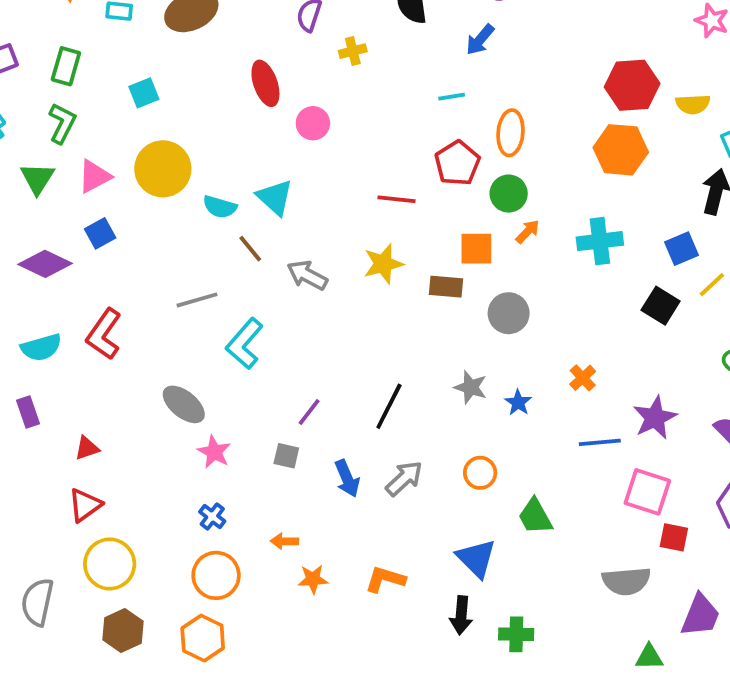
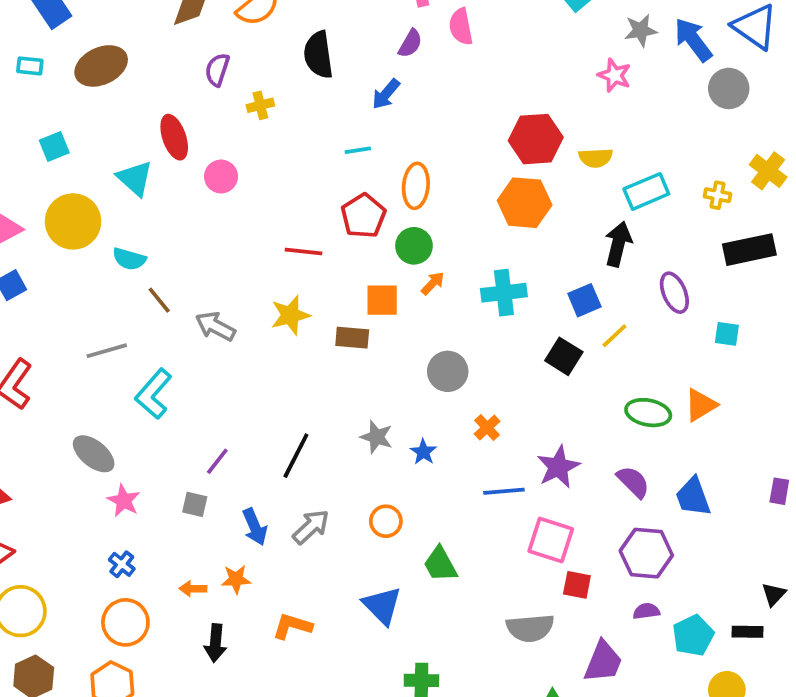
cyan triangle: (275, 197) -> (135, 178), moved
gray circle: (509, 313) -> (448, 371), moved
orange star: (313, 579) -> (236, 579), moved
black arrow: (461, 615) -> (215, 643), moved

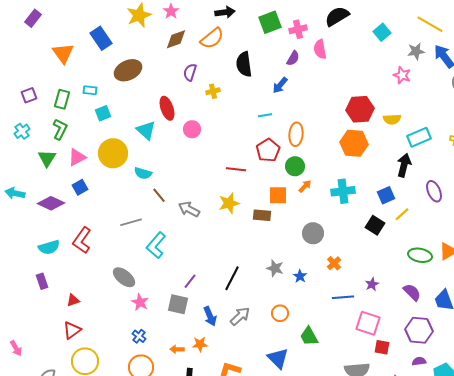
cyan rectangle: (30, 66) -> (90, 90), moved
purple star: (558, 467) -> (372, 284), size x0.6
gray square: (195, 504) -> (178, 304), size x1.5

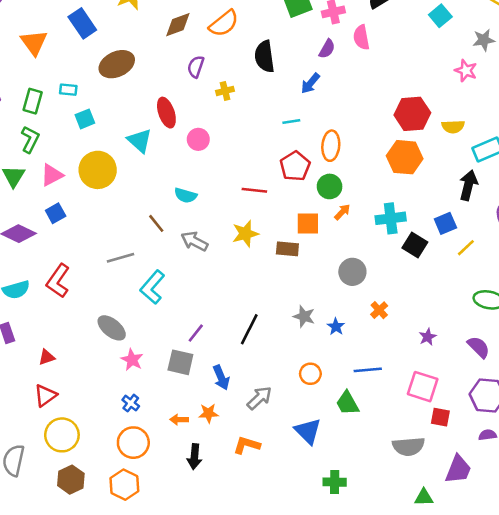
cyan semicircle: (143, 173) -> (186, 195), moved
black square: (375, 225) -> (415, 245), moved
blue line: (343, 297) -> (368, 370), moved
gray arrow: (240, 316) -> (259, 398), moved

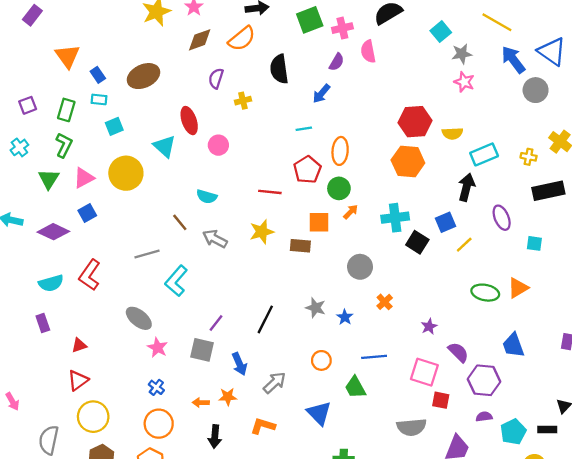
blue rectangle: (82, 23) -> (98, 75), moved, size x0.6
gray star: (484, 40) -> (462, 54), moved
purple semicircle: (479, 347) -> (458, 352), moved

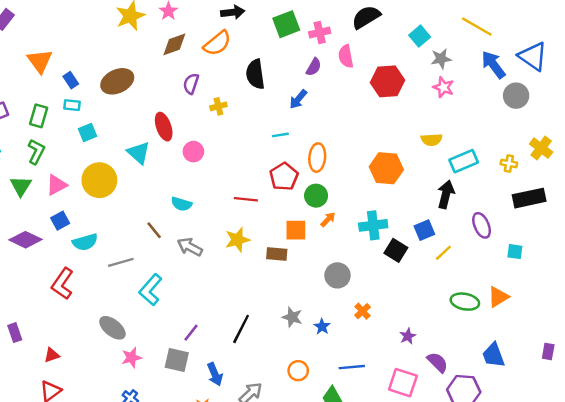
red hexagon: (415, 122) -> (387, 81), moved
cyan semicircle: (51, 283) -> (85, 242), moved
pink star: (158, 348) -> (132, 358), turned 30

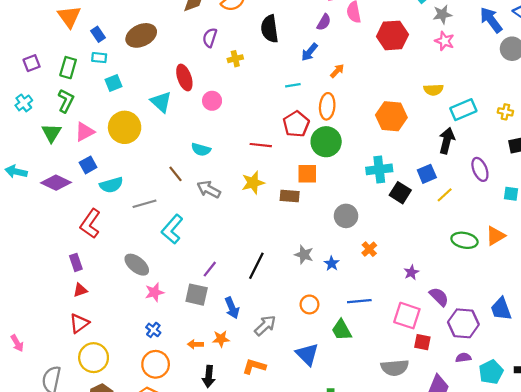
green circle: (316, 196) -> (326, 142), size x1.4
orange arrow: (328, 219) -> (337, 71), moved
purple rectangle: (15, 333) -> (76, 262), moved
blue trapezoid: (493, 355) -> (501, 309), moved

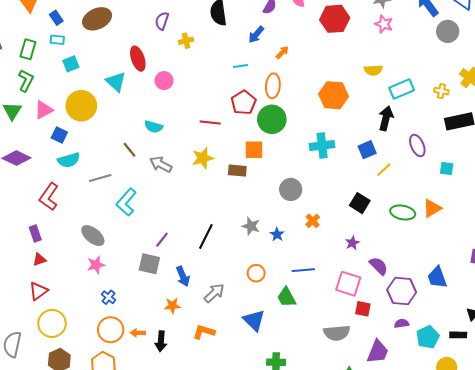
blue square: (88, 165) -> (59, 135), moved, turned -35
black square: (400, 193) -> (360, 203), moved
pink star: (154, 292) -> (96, 265), moved
orange arrow: (195, 344) -> (138, 333), moved

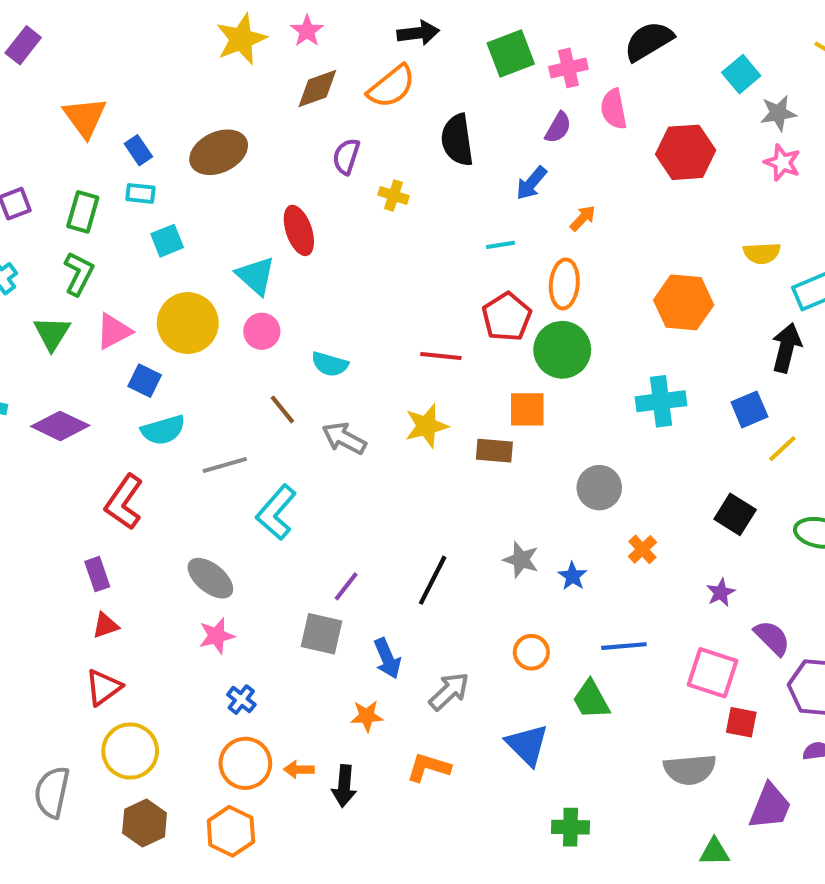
yellow cross: (186, 41) -> (394, 195), turned 32
pink circle: (164, 81) -> (262, 331), moved

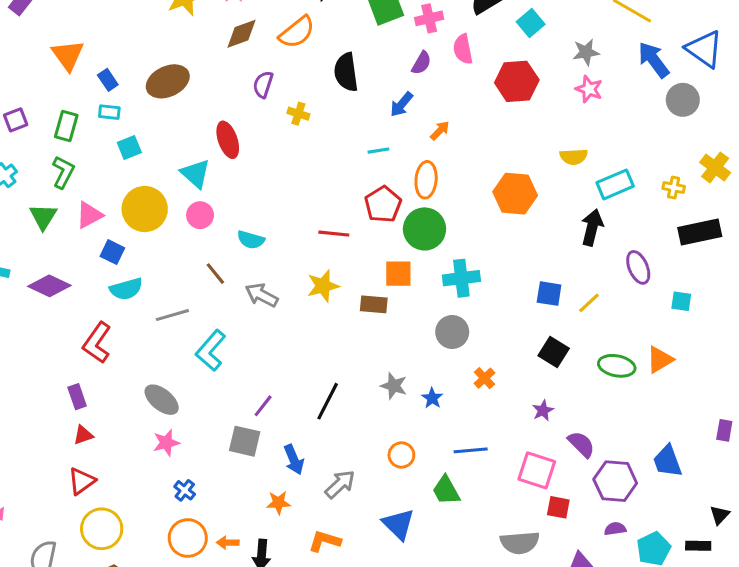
cyan square: (741, 74) -> (531, 23), moved
cyan cross: (661, 401) -> (461, 278), moved
blue square: (749, 409) -> (549, 294), moved, turned 32

